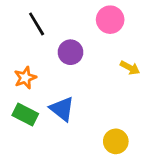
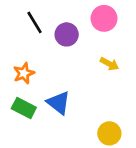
purple circle: (70, 52) -> (67, 34), moved
yellow arrow: (130, 68) -> (109, 64), moved

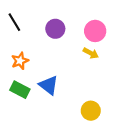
pink circle: (104, 18) -> (95, 31), moved
black line: (34, 22) -> (14, 22), moved

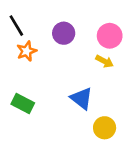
orange star: (20, 61) -> (27, 51), moved
blue triangle: (49, 85) -> (82, 98), moved

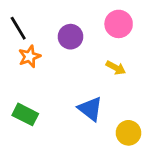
pink circle: (110, 36) -> (119, 24), moved
yellow circle: (105, 128) -> (128, 133), moved

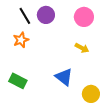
black line: (18, 28) -> (25, 16), moved
purple circle: (71, 37) -> (46, 15), moved

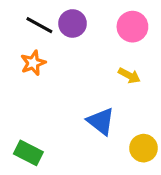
black line: (25, 16) -> (39, 25), turned -30
green rectangle: (18, 81) -> (28, 153), moved

